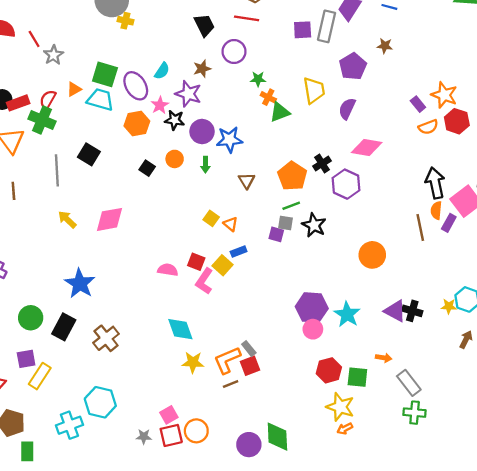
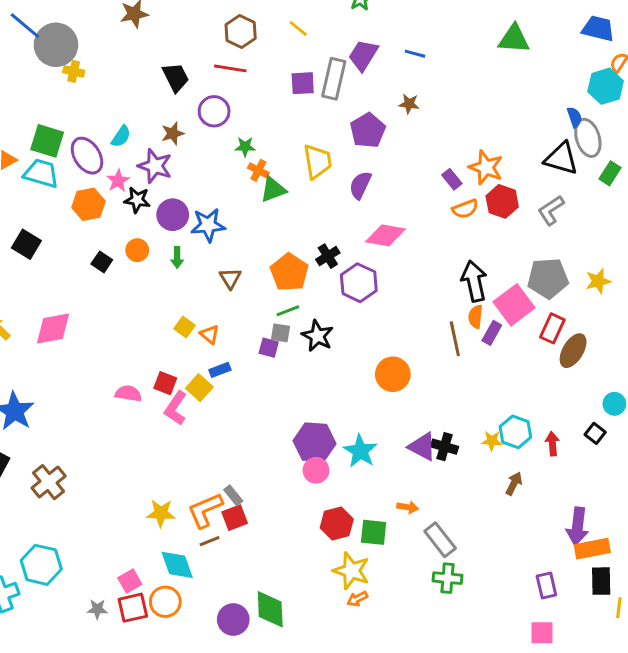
cyan diamond: (180, 329) -> (177, 565), moved

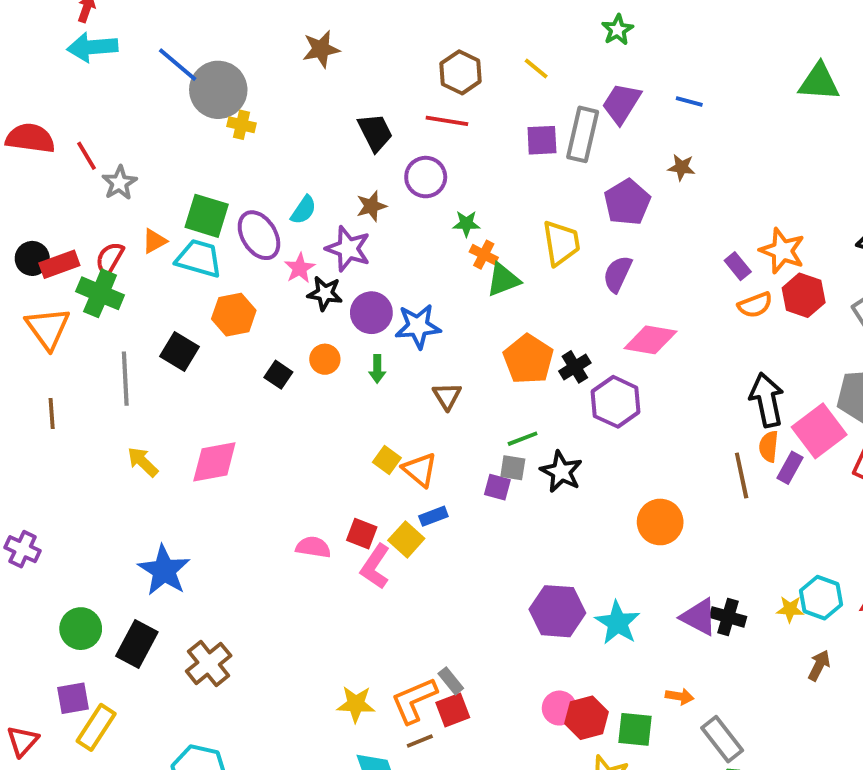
orange hexagon: (88, 204) -> (234, 315), moved
orange pentagon: (289, 272) -> (528, 359), moved
orange triangle: (210, 334) -> (420, 470), size x1.4
pink circle: (316, 470) -> (559, 708), moved

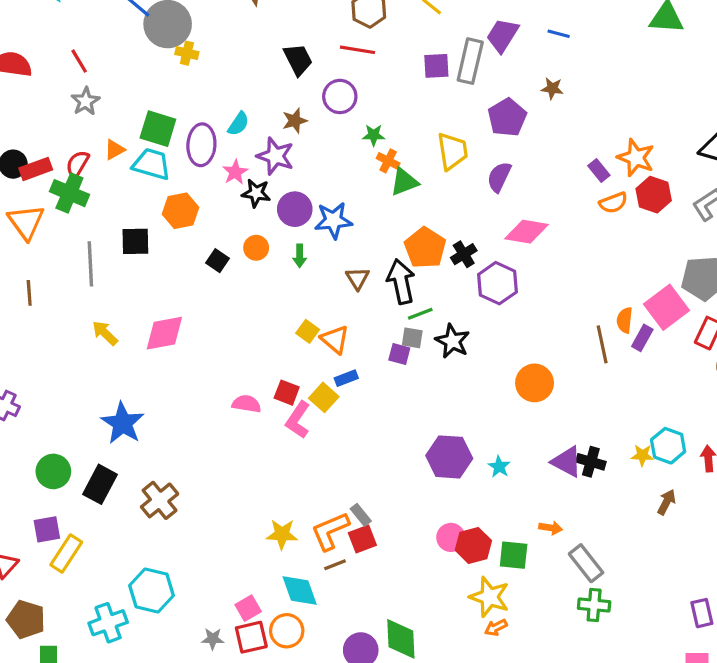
red line: (86, 156) -> (79, 61), moved
purple ellipse: (259, 235) -> (201, 145), turned 36
black square: (180, 351) -> (135, 241), turned -32
black arrow: (767, 400) -> (401, 282), moved
cyan star: (618, 623) -> (499, 467), size x0.6

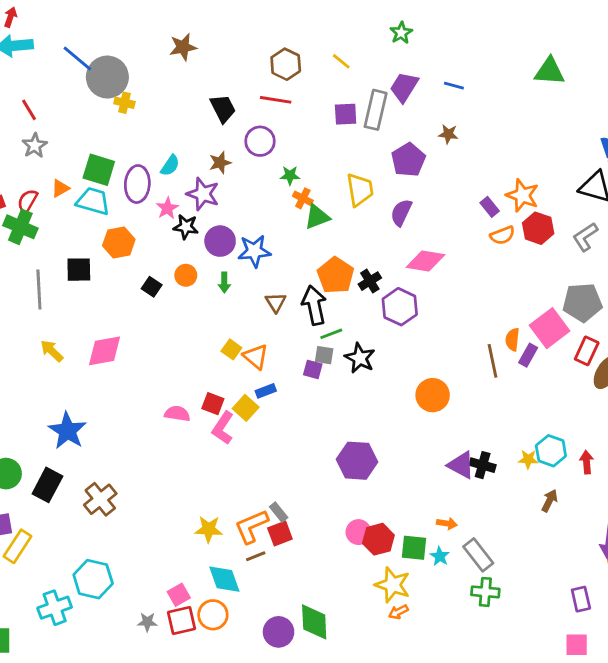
cyan star: (499, 467) -> (440, 556), moved

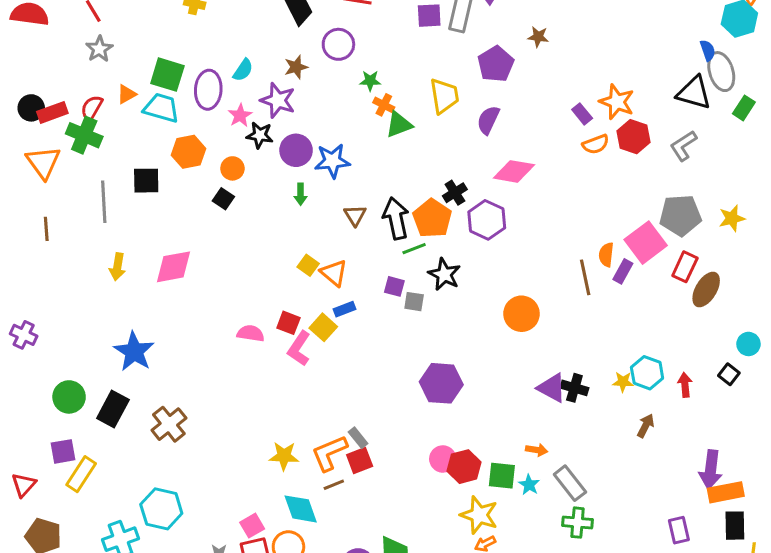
orange circle: (186, 275) -> (232, 168), moved
orange pentagon: (336, 275) -> (432, 218), moved
yellow arrow: (52, 351) -> (117, 267), turned -125
gray square: (324, 355) -> (414, 302), moved

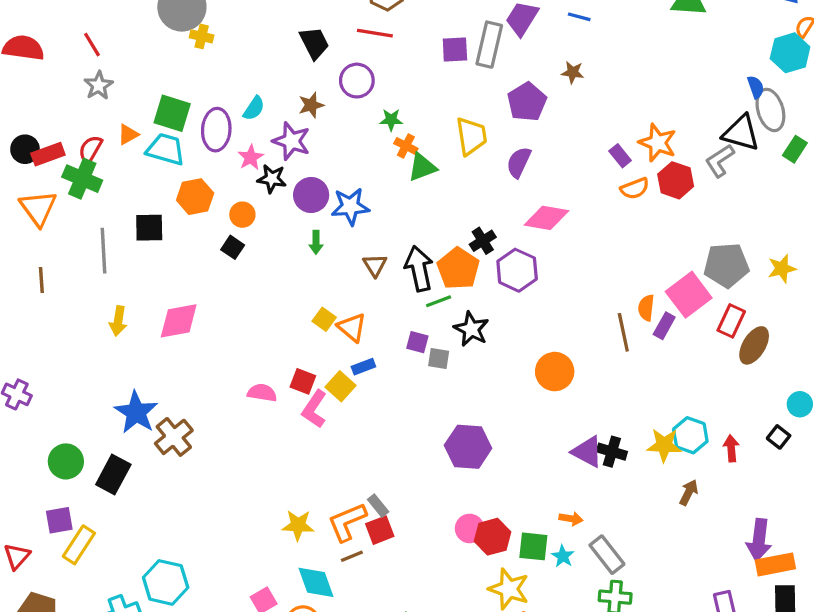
gray L-shape: (683, 146) -> (720, 161), moved
yellow star: (623, 382) -> (664, 445), size x1.5
brown cross: (169, 424) -> (174, 437), moved

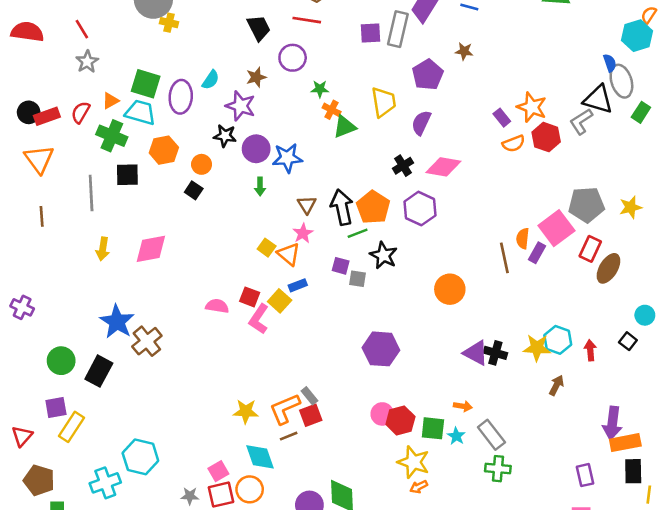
pink star: (251, 157) -> (303, 233), moved
green cross: (82, 179) -> (112, 136), moved
black cross: (483, 241) -> (403, 166), moved

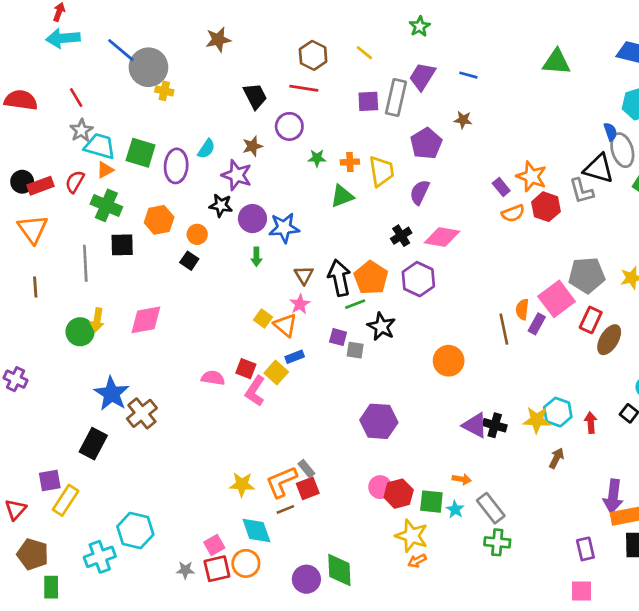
orange cross: (332, 110) -> (350, 162), moved, turned -30
cyan trapezoid: (140, 112) -> (100, 146), moved
gray L-shape: (581, 121) -> (582, 191), turned -72
green circle: (61, 361) -> (80, 332), moved

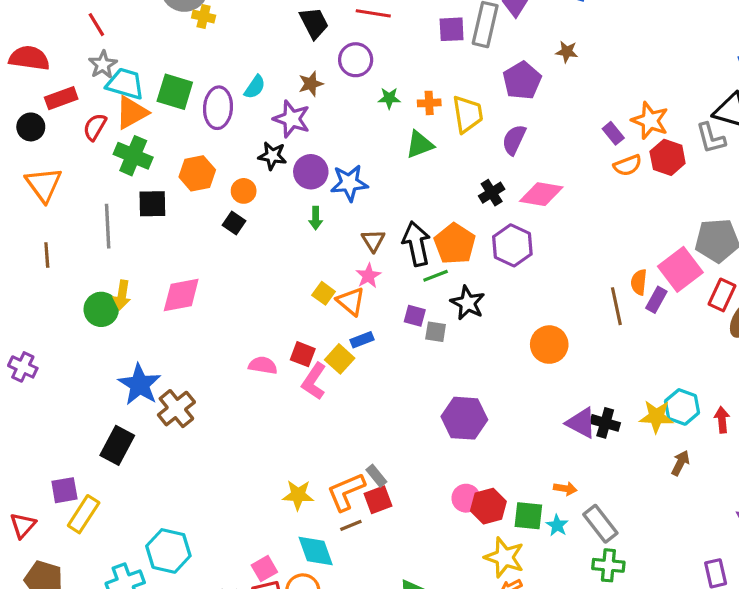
red semicircle: (21, 100) -> (29, 58), moved
orange triangle: (105, 170) -> (132, 113), size x1.6
red rectangle: (41, 186) -> (61, 98), moved

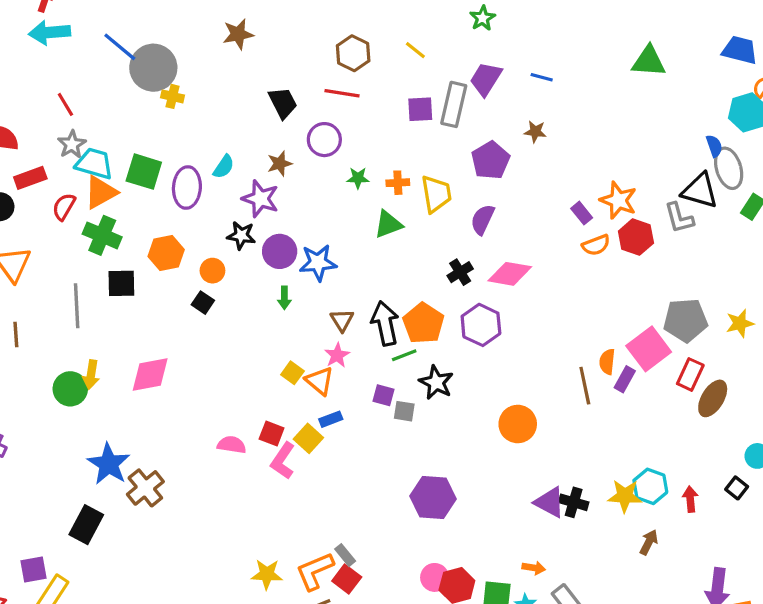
red square: (378, 500) -> (347, 579), turned -32

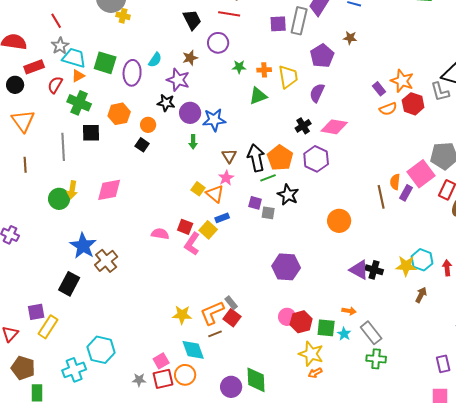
orange triangle: (101, 192) -> (78, 76), size x0.6

